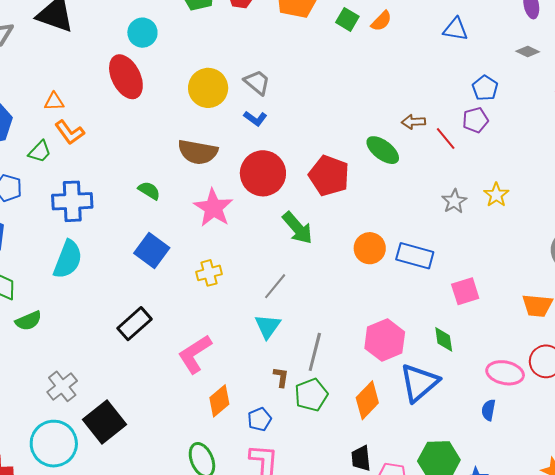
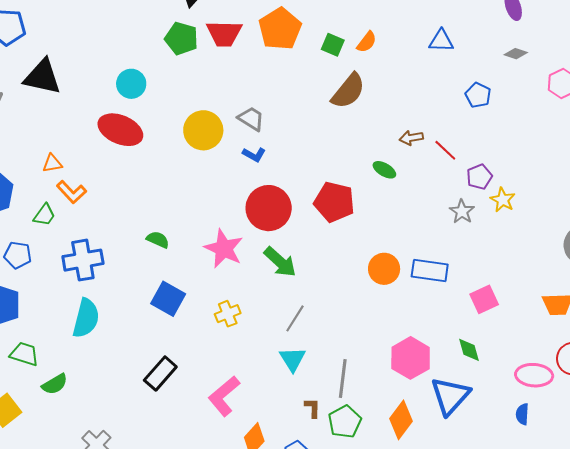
red ellipse: (126, 77) -> (120, 130), turned -33
purple pentagon: (475, 120) -> (479, 177), moved
green ellipse: (383, 150) -> (384, 170), size x0.7
brown semicircle: (198, 152) -> (348, 91), moved, turned -54
green arrow: (298, 228) -> (280, 262), moved

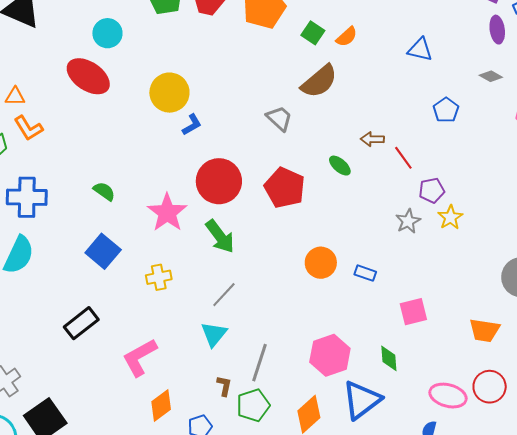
gray trapezoid: (251, 119) -> (279, 118), moved
blue L-shape: (254, 155) -> (192, 125), moved, turned -70
blue rectangle: (430, 271) -> (365, 273), size x0.6

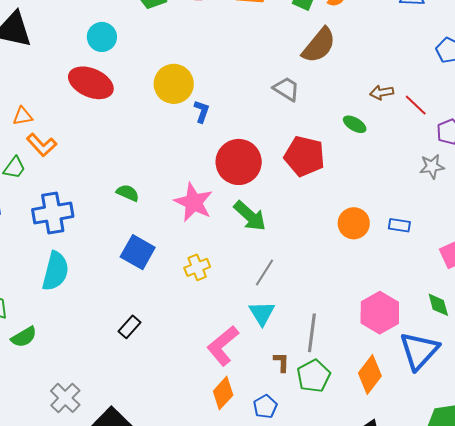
blue L-shape: (192, 125) -> (202, 111), turned -30
gray star: (408, 221) -> (432, 166), turned 30
black rectangle: (81, 323) -> (129, 327), size x0.7
pink L-shape: (140, 357) -> (223, 346), moved

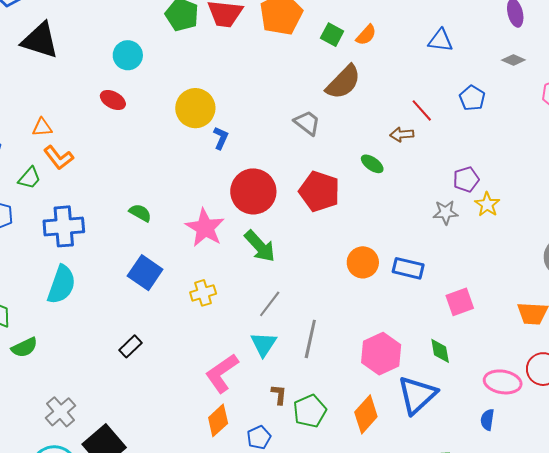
red ellipse: (91, 83) -> (113, 100), size x0.6
red line: (416, 105) -> (422, 110), moved
blue rectangle: (399, 225) -> (408, 268), size x1.4
gray line: (312, 333) -> (310, 339), moved

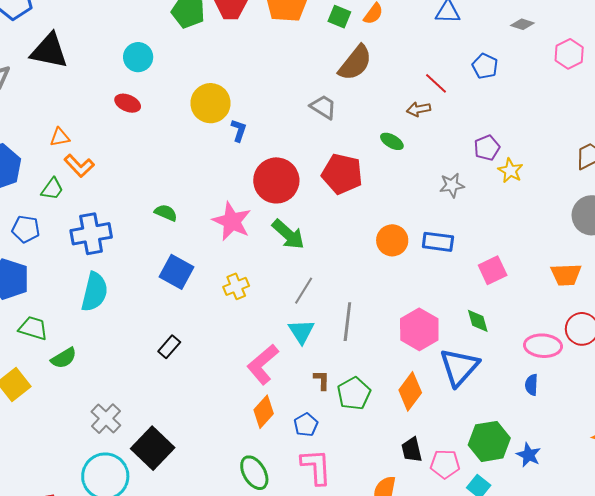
gray star: (446, 212) -> (452, 185), moved

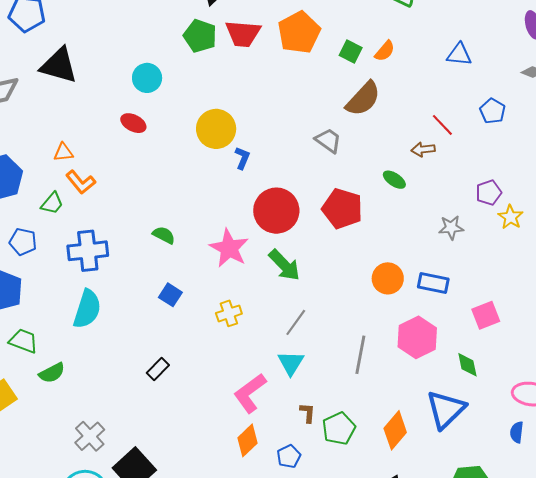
blue square: (176, 272) -> (170, 295), size x0.7
gray line: (347, 322) -> (360, 355), moved
pink hexagon: (419, 329) -> (417, 337), moved

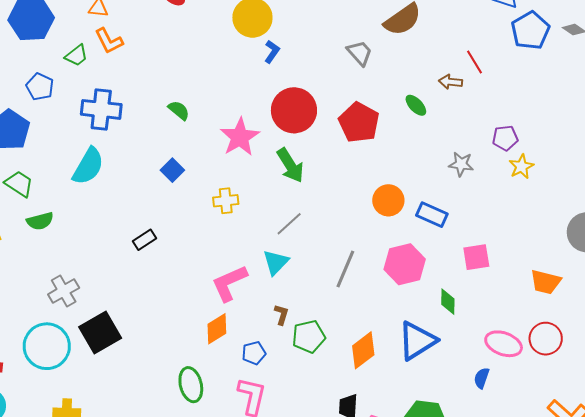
blue pentagon: (492, 111) -> (530, 30), moved, size x1.5

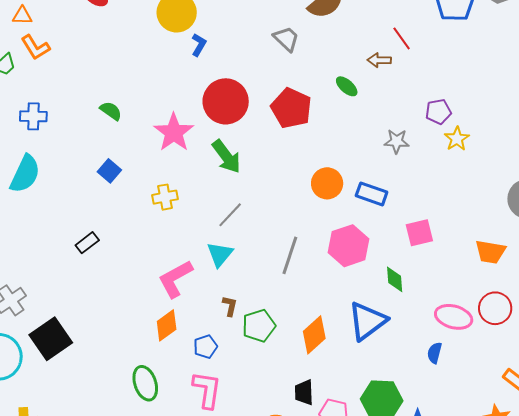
blue cross: (101, 109) -> (33, 116), size x0.7

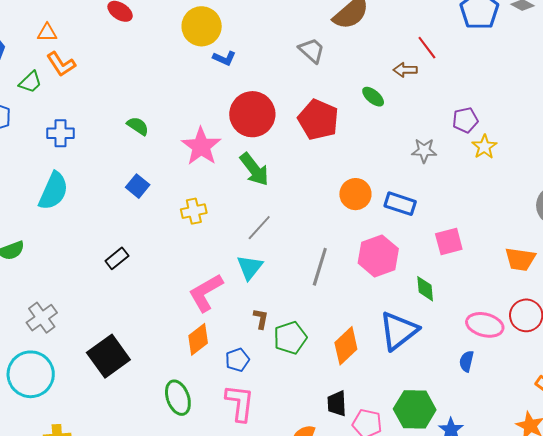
blue L-shape: (199, 45) -> (224, 58), turned 85
black square: (51, 339) -> (108, 356), moved

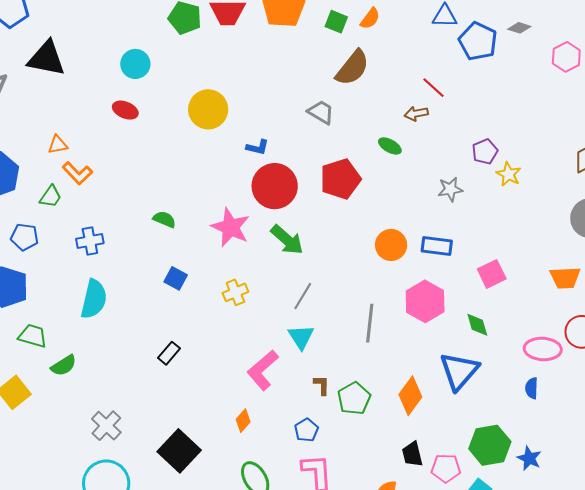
blue L-shape: (224, 58) -> (258, 147), moved
red pentagon: (318, 120) -> (340, 179), turned -30
orange diamond: (198, 339) -> (243, 421), moved, size x0.7

